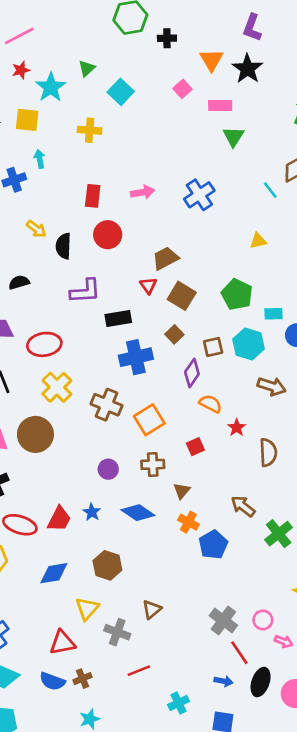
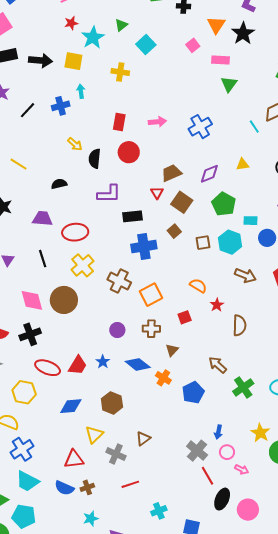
purple diamond: (192, 373) -> (209, 174), moved, turned 30
orange cross: (188, 522) -> (163, 378), moved
blue arrow: (224, 681) -> (218, 432), moved, turned 88

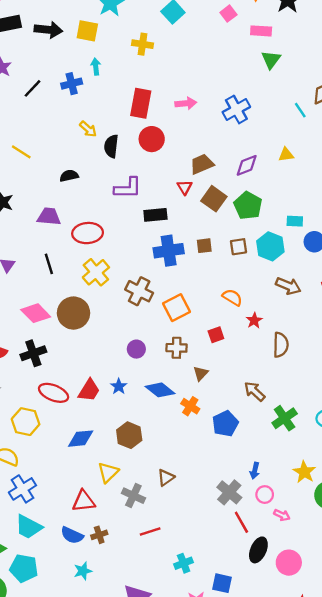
red rectangle: (119, 122) -> (141, 103), size x1.4
green pentagon: (224, 204) -> (248, 206), moved
brown square: (174, 231) -> (204, 246), moved, turned 32
pink diamond: (32, 300) -> (36, 313), turned -30
cyan star: (91, 519) -> (83, 571), moved

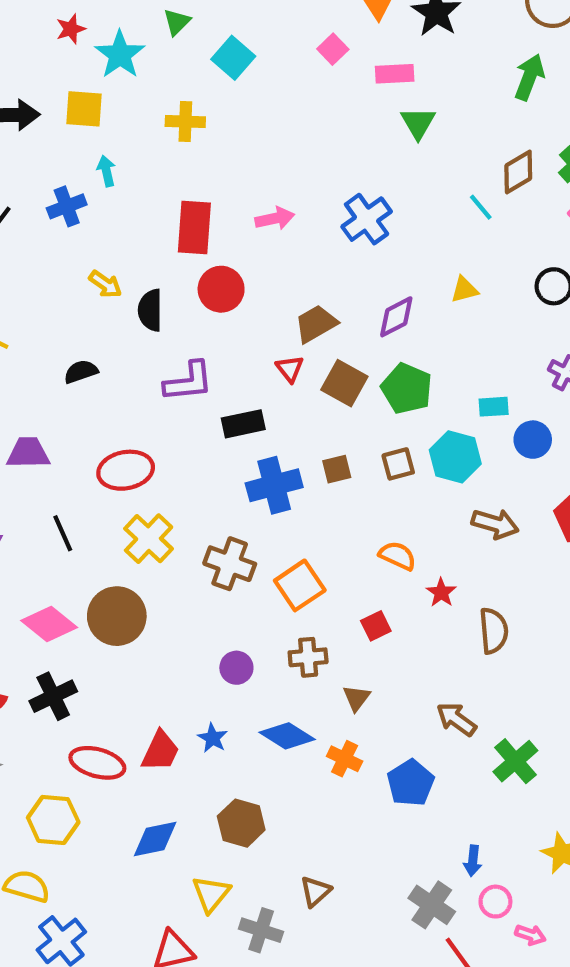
purple trapezoid: (49, 217) -> (28, 453), moved

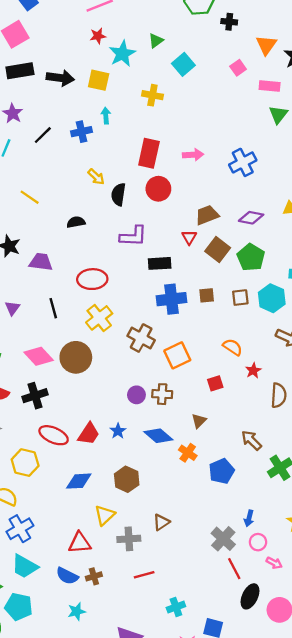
purple diamond: (396, 317) -> (251, 218), turned 30
brown cross: (308, 657) -> (162, 394), moved
gray cross: (261, 930) -> (129, 539), turned -30

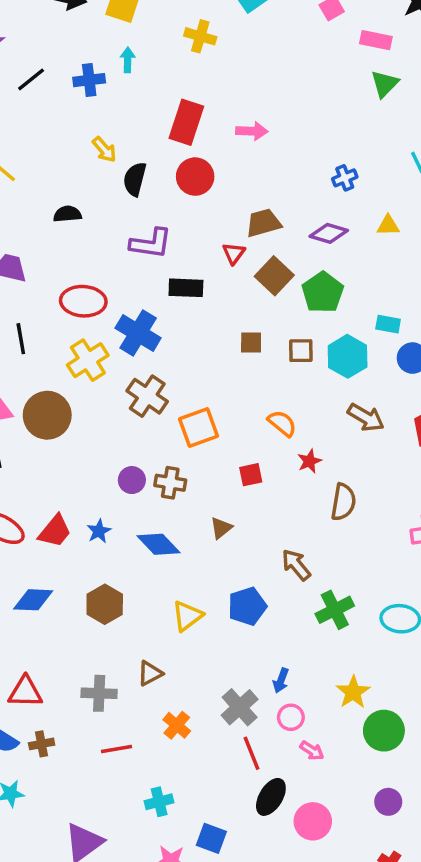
blue cross: (243, 162) -> (345, 178), moved, size x0.6
blue cross: (171, 299) -> (138, 333), moved, turned 32
orange cross: (188, 453) -> (177, 725), moved
yellow triangle: (105, 515) -> (187, 616), moved

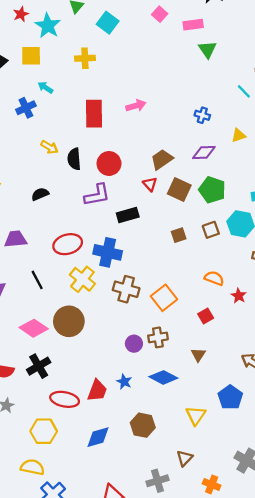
cyan arrow: (128, 60) -> (45, 87), turned -40
red circle: (195, 177) -> (109, 163), moved
blue cross: (345, 178) -> (202, 115), turned -32

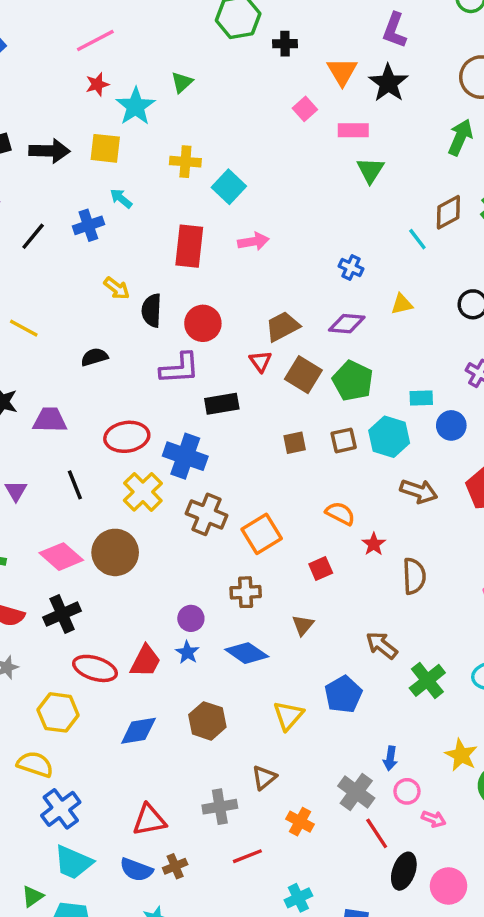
cyan square: (108, 23) -> (229, 187), moved
purple circle: (134, 344) -> (191, 618), moved

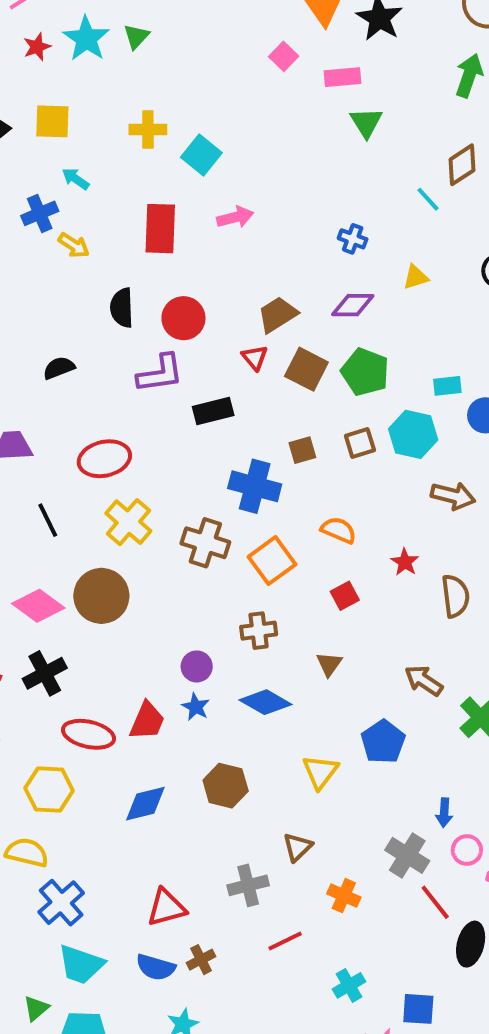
cyan star: (136, 106) -> (86, 39), moved
yellow arrow: (117, 288) -> (74, 245), moved
blue cross: (185, 456) -> (255, 486), moved
orange semicircle: (340, 513) -> (339, 530), moved

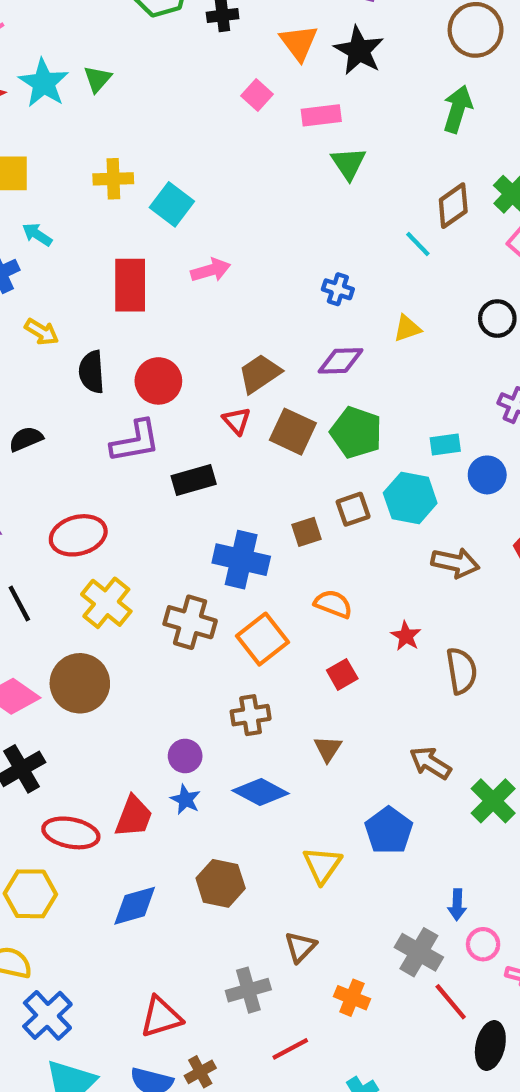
yellow arrow: (74, 245) -> (42, 332), moved
brown square: (302, 450) -> (307, 532), moved

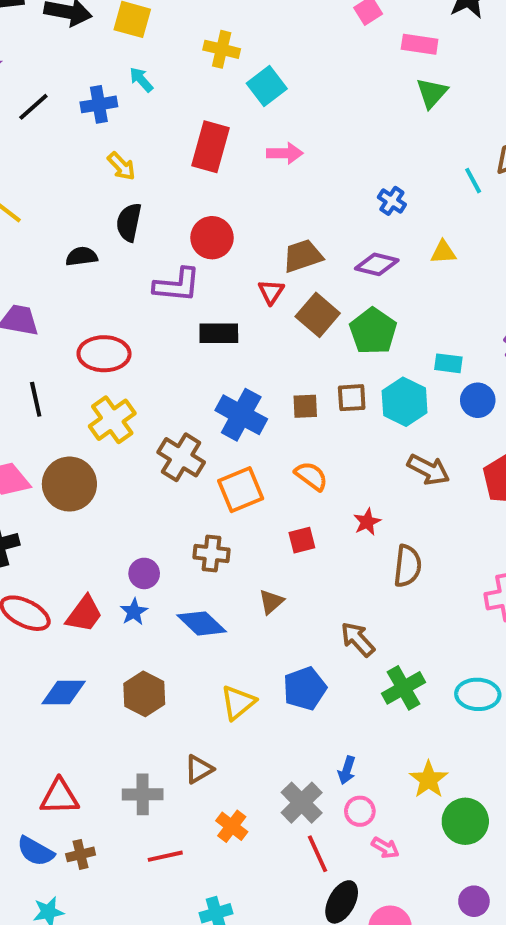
black semicircle: (92, 372) -> (129, 222), moved

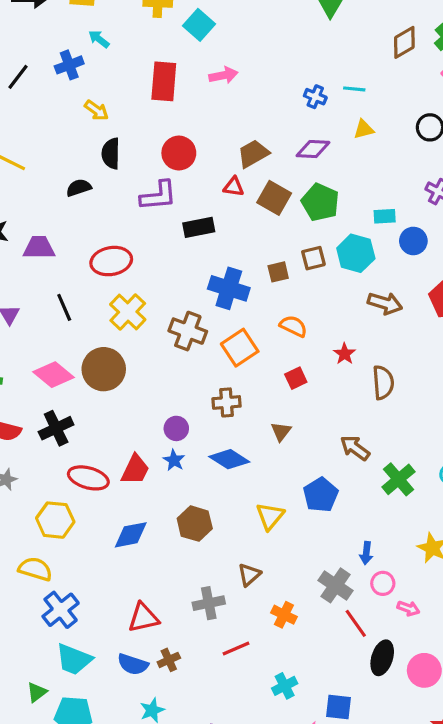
cyan line: (473, 181) -> (354, 89), moved, turned -45
red triangle: (271, 292) -> (234, 187), turned -45

